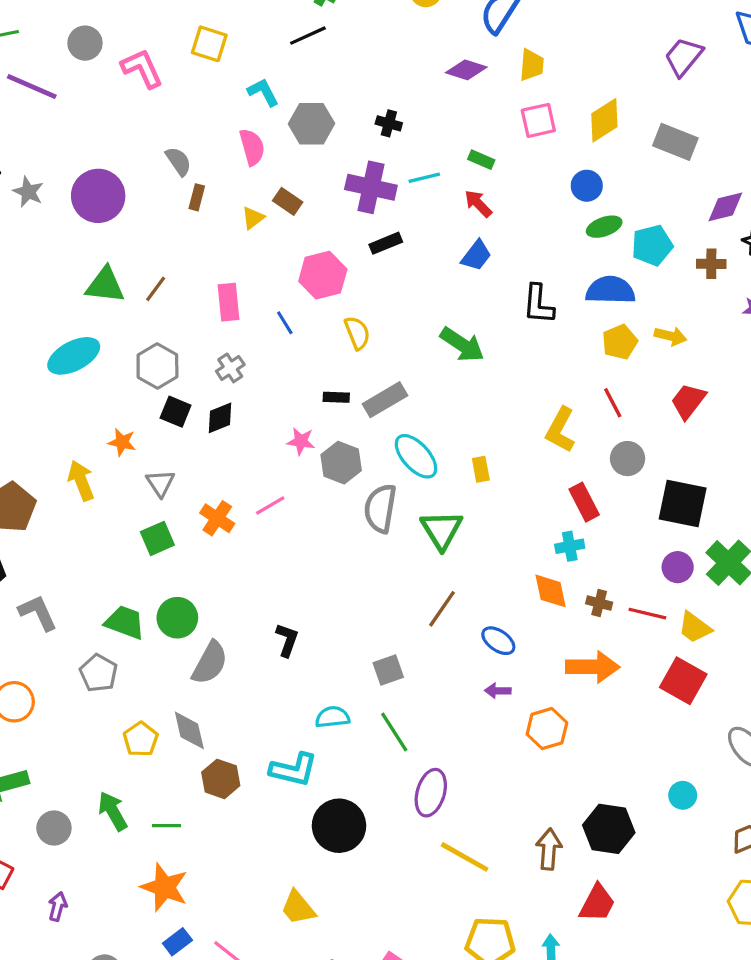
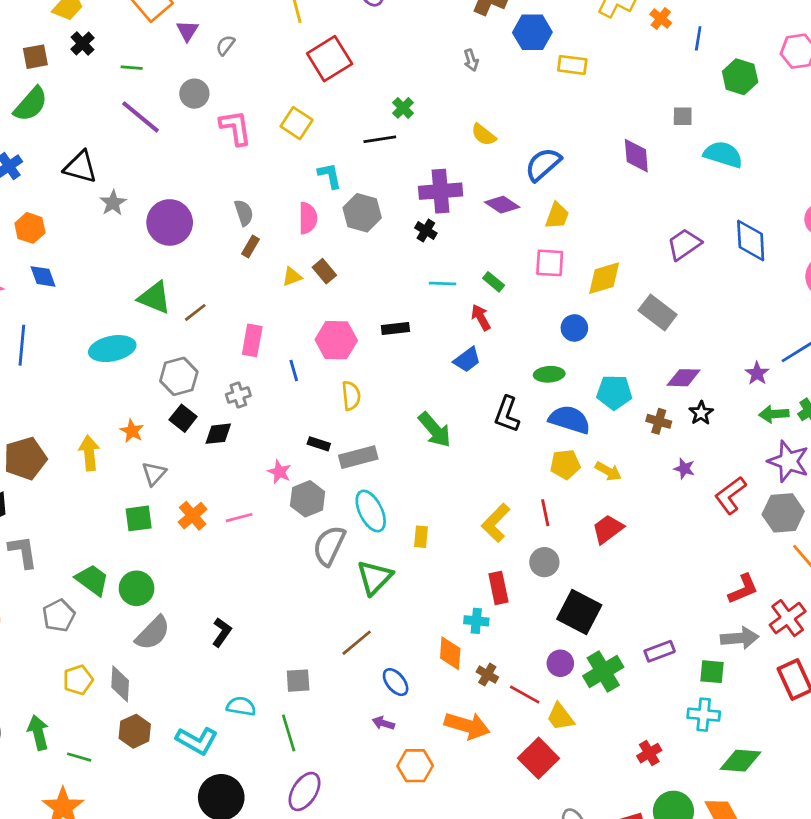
purple cross: (371, 187) -> (441, 191), moved, turned -33
green ellipse: (604, 227) -> (549, 374), moved

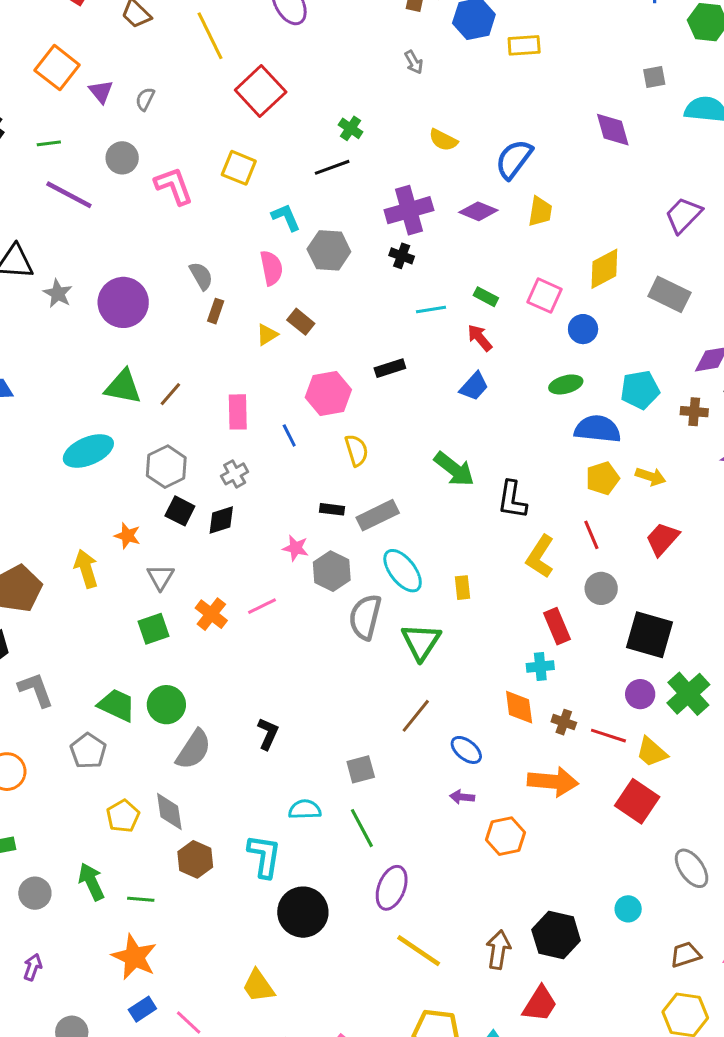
pink square: (550, 263) -> (545, 296), moved, turned 32
black L-shape: (507, 414) -> (512, 500), moved
cyan L-shape: (197, 741) -> (264, 856), turned -99

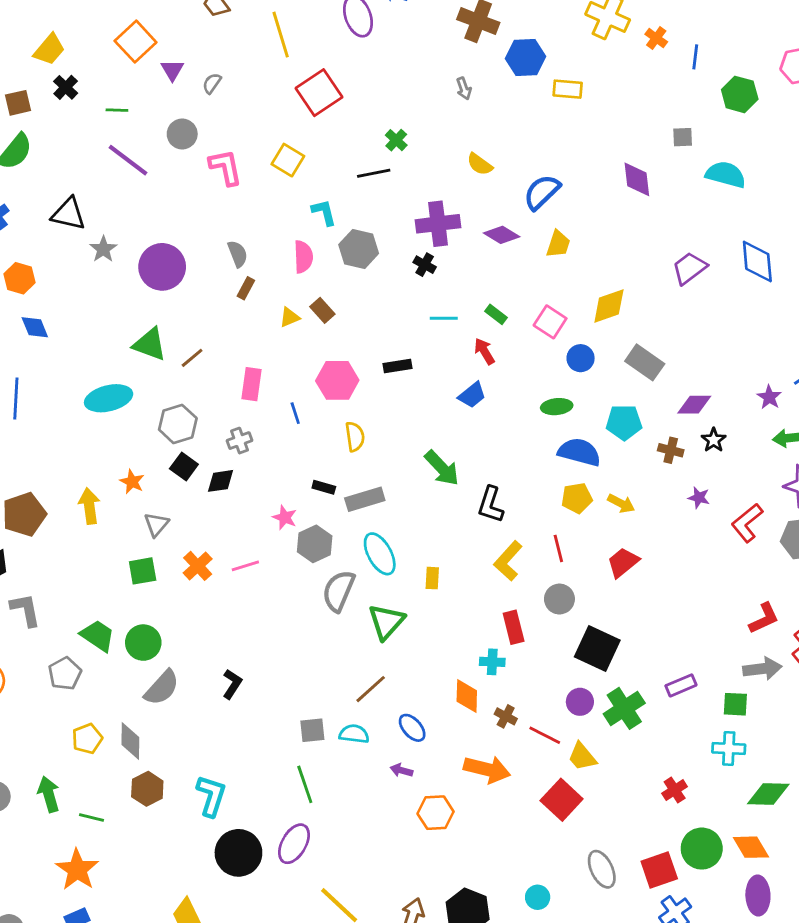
gray rectangle: (669, 294) -> (645, 362), moved
cyan semicircle: (305, 809) -> (354, 734), moved
purple ellipse: (392, 888) -> (294, 844), moved

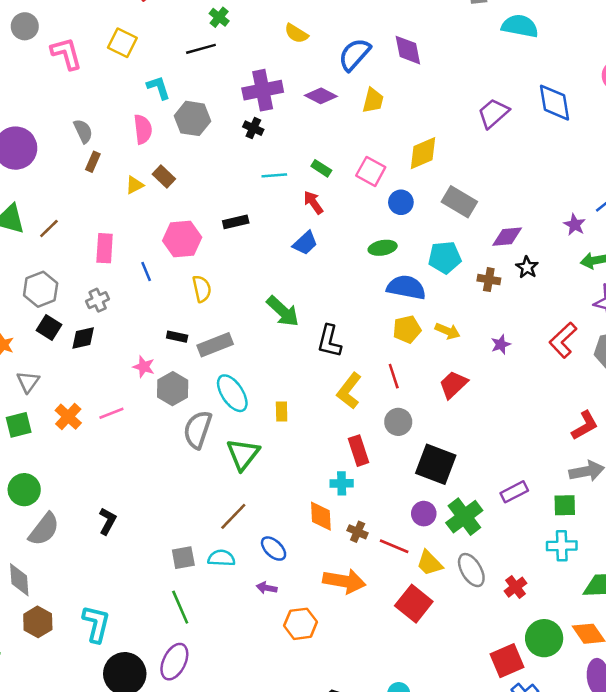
purple diamond: (637, 179) -> (408, 50), moved
purple star: (699, 498) -> (501, 344), moved, turned -30
gray ellipse: (602, 869) -> (471, 570), moved

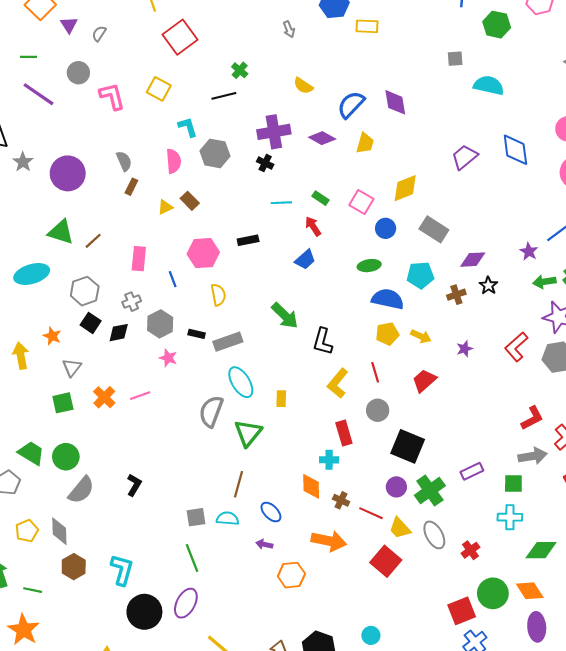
brown cross: (489, 280) -> (456, 295), turned -30
gray hexagon: (173, 389) -> (160, 324), moved
brown line: (233, 516) -> (238, 484), turned -30

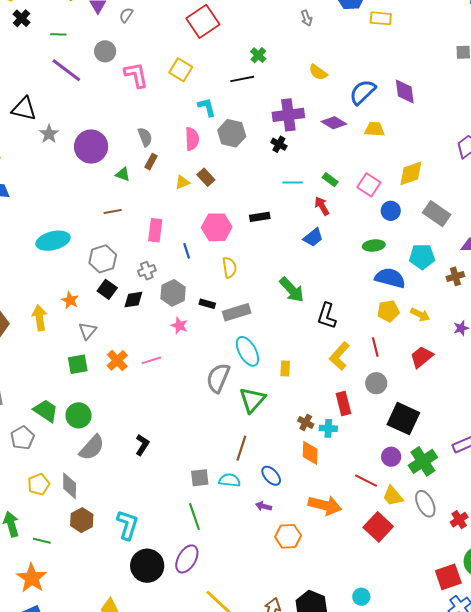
yellow trapezoid: (365, 143) -> (374, 129), turned -105
green triangle: (61, 232) -> (123, 174), moved, size x0.6
brown line: (93, 241) -> (113, 212), turned 30
brown cross: (341, 500) -> (306, 422), moved

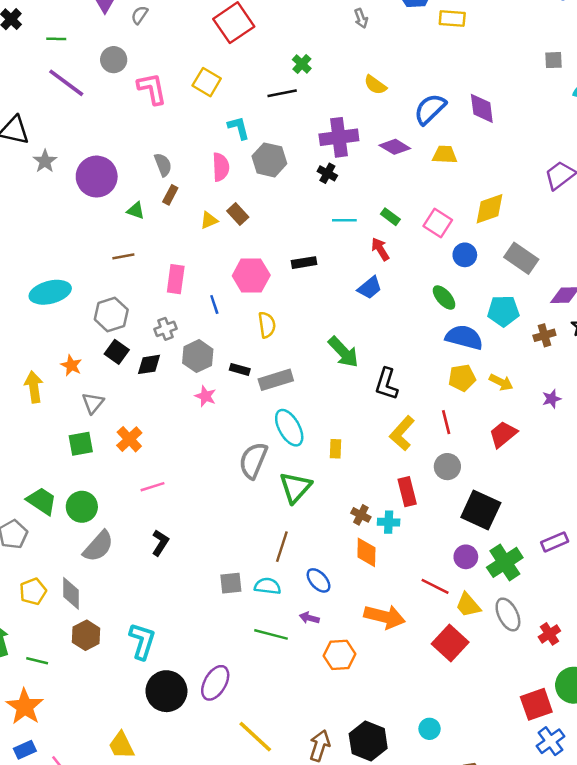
green ellipse: (374, 246) -> (444, 298), turned 55
pink line: (151, 360) -> (152, 487), moved
green line: (194, 516) -> (271, 634), moved, turned -56

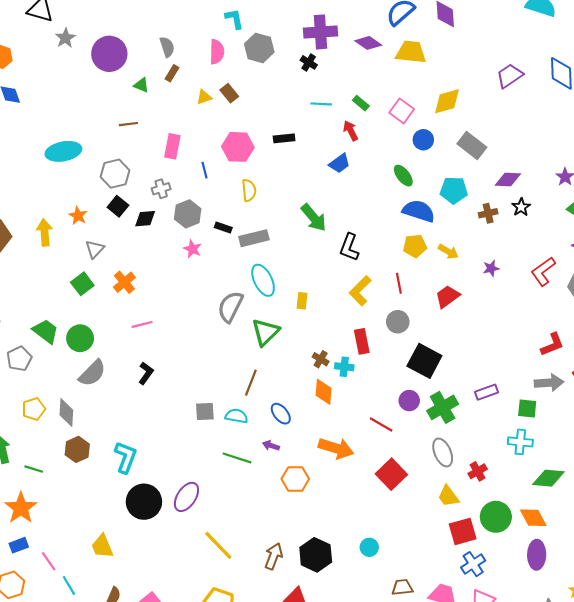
yellow trapezoid: (445, 155) -> (411, 52), size x1.4
green square: (81, 444) -> (82, 284), turned -30
yellow trapezoid: (468, 605) -> (448, 496), moved

